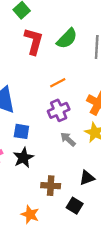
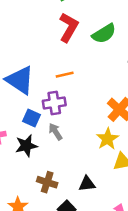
orange line: (58, 83) -> (65, 75), moved
purple cross: (59, 110) -> (54, 103), moved
gray arrow: (68, 139) -> (55, 132), moved

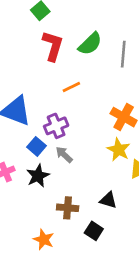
orange line: (65, 75) -> (71, 87), moved
blue square: (31, 118) -> (37, 146), turned 30
black triangle: (87, 184) -> (108, 200), turned 36

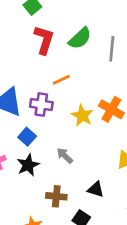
purple cross: (56, 126) -> (41, 105), moved, turned 30
yellow star: (119, 150) -> (82, 116), moved
gray arrow: (64, 155) -> (65, 156), moved

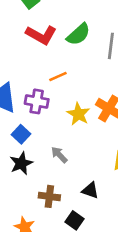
red L-shape: (44, 40) -> (41, 35), turned 100

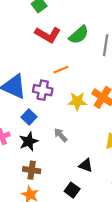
yellow star: (78, 114) -> (77, 101), turned -30
brown cross: (49, 196) -> (32, 170), moved

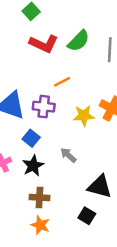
black triangle: (86, 165) -> (100, 187), size x1.5

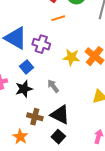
orange line: (62, 82) -> (58, 18), moved
black triangle: (100, 187) -> (60, 115), moved
brown cross: (39, 198) -> (35, 117), moved

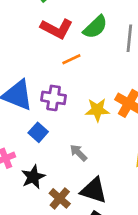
black star: (24, 89) -> (33, 177), moved
brown cross: (35, 117) -> (60, 198), turned 35

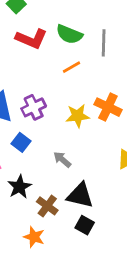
green semicircle: (95, 27) -> (69, 34), turned 70
orange line: (71, 59) -> (72, 67), moved
purple cross: (54, 98) -> (34, 107), turned -30

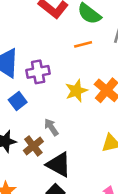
yellow star: (78, 116) -> (76, 91), turned -30
brown cross: (47, 206) -> (33, 146), moved

